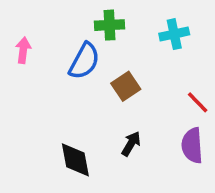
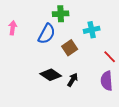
cyan cross: (174, 34) -> (92, 30), moved
black diamond: (75, 160) -> (51, 75), moved, turned -45

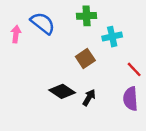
green cross: (61, 14) -> (87, 16), moved
blue semicircle: (47, 34) -> (43, 23), moved, turned -80

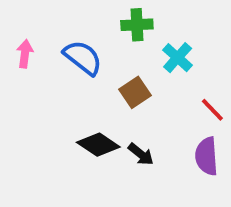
blue semicircle: (43, 23) -> (83, 58), moved
cyan cross: (112, 37) -> (178, 58), turned -36
black arrow: (89, 98) -> (141, 154), turned 98

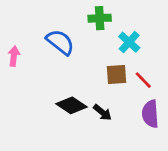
pink arrow: (25, 54) -> (14, 56), moved
brown square: (135, 92) -> (117, 74), moved, turned 30
red line: (212, 110) -> (143, 80), moved

